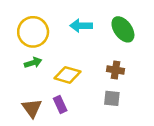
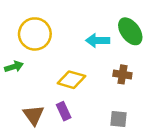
cyan arrow: (81, 26) -> (98, 40), moved
green arrow: (33, 63) -> (14, 67), moved
gray square: (112, 98) -> (119, 119), moved

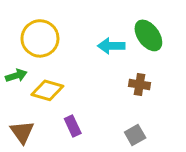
yellow diamond: (71, 80) -> (47, 90), moved
brown triangle: (34, 115) -> (22, 132), moved
gray square: (119, 119) -> (135, 135), turned -36

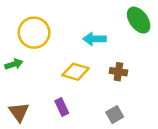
green ellipse: (148, 35) -> (139, 20), moved
yellow diamond: (47, 90) -> (76, 72), moved

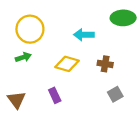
green ellipse: (139, 20) -> (123, 18), turned -55
green arrow: (14, 64) -> (23, 57), moved
gray square: (115, 115) -> (115, 94), moved

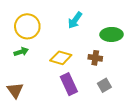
green ellipse: (123, 18) -> (111, 34), moved
cyan arrow: (84, 35) -> (75, 20), moved, turned -54
purple rectangle: (55, 95) -> (69, 84), moved, size x1.5

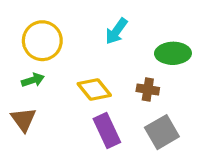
yellow diamond: (61, 58) -> (94, 90), turned 35
gray square: (104, 85) -> (162, 132), size x1.5
brown triangle: (15, 90) -> (23, 119), moved

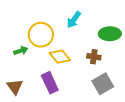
yellow circle: (42, 41) -> (41, 35), moved
brown triangle: (23, 119) -> (15, 87), moved
purple rectangle: (107, 130) -> (50, 83), moved

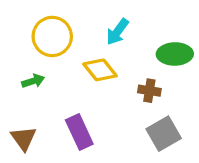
yellow circle: (41, 35) -> (52, 36), moved
yellow diamond: (60, 57) -> (100, 70), moved

